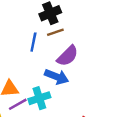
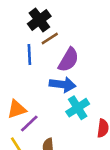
cyan cross: (39, 98) -> (78, 108), moved

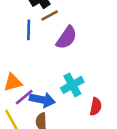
blue arrow: (63, 85) -> (42, 100), moved

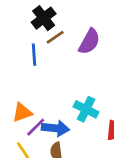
purple semicircle: (67, 38) -> (89, 42), moved
cyan cross: (72, 85) -> (86, 109), turned -30

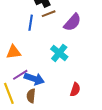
cyan cross: (86, 109) -> (59, 53), moved
orange triangle: (22, 112) -> (14, 52), moved

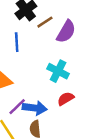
brown line: (49, 14) -> (45, 22), moved
red semicircle: (75, 90) -> (66, 99), moved, turned -128

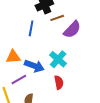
red semicircle: (66, 99) -> (59, 82), turned 96
blue arrow: (35, 108) -> (34, 66), moved

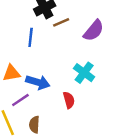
purple semicircle: (72, 30) -> (94, 31), moved
cyan cross: (58, 59) -> (84, 73), moved

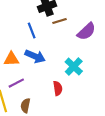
blue line: (31, 37) -> (32, 30), turned -35
blue arrow: (38, 82) -> (35, 56), moved

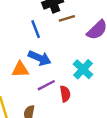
orange triangle: (11, 59) -> (20, 69), moved
purple line: (16, 83) -> (46, 85), moved

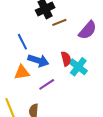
blue line: (36, 29) -> (22, 42), moved
red semicircle: (65, 94) -> (66, 59), moved

